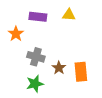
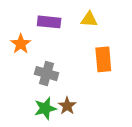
brown star: (59, 68) -> (67, 106), moved
orange rectangle: (81, 72) -> (103, 59), moved

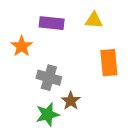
brown star: (67, 106) -> (71, 101), moved

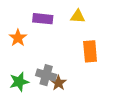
gray cross: (49, 78) -> (46, 75), moved
green star: (48, 114) -> (19, 82), moved

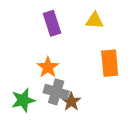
purple rectangle: (43, 19) -> (52, 23), turned 66
orange star: (18, 38) -> (48, 67), moved

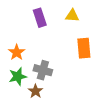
orange star: (48, 67) -> (17, 52), moved
brown star: (71, 102) -> (36, 91), moved

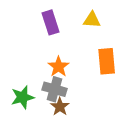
orange star: (17, 52) -> (58, 67), moved
brown star: (36, 91) -> (60, 107), moved

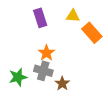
orange rectangle: (107, 61) -> (92, 33), moved, turned -36
brown star: (60, 107) -> (62, 83), moved

